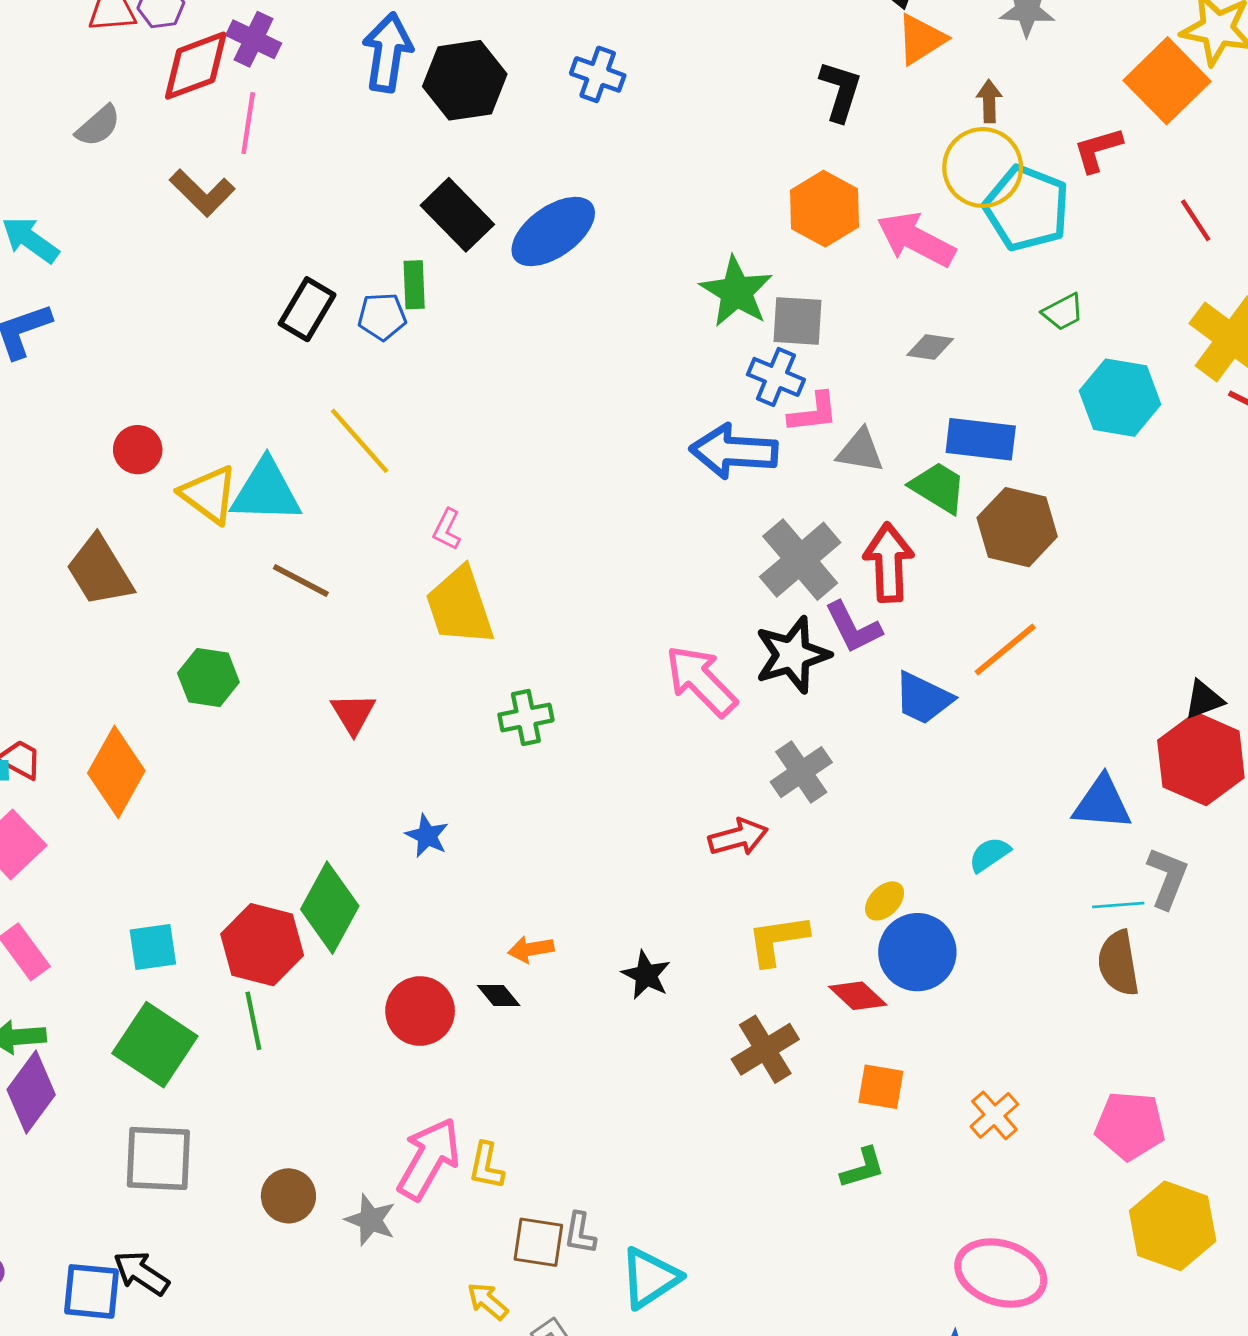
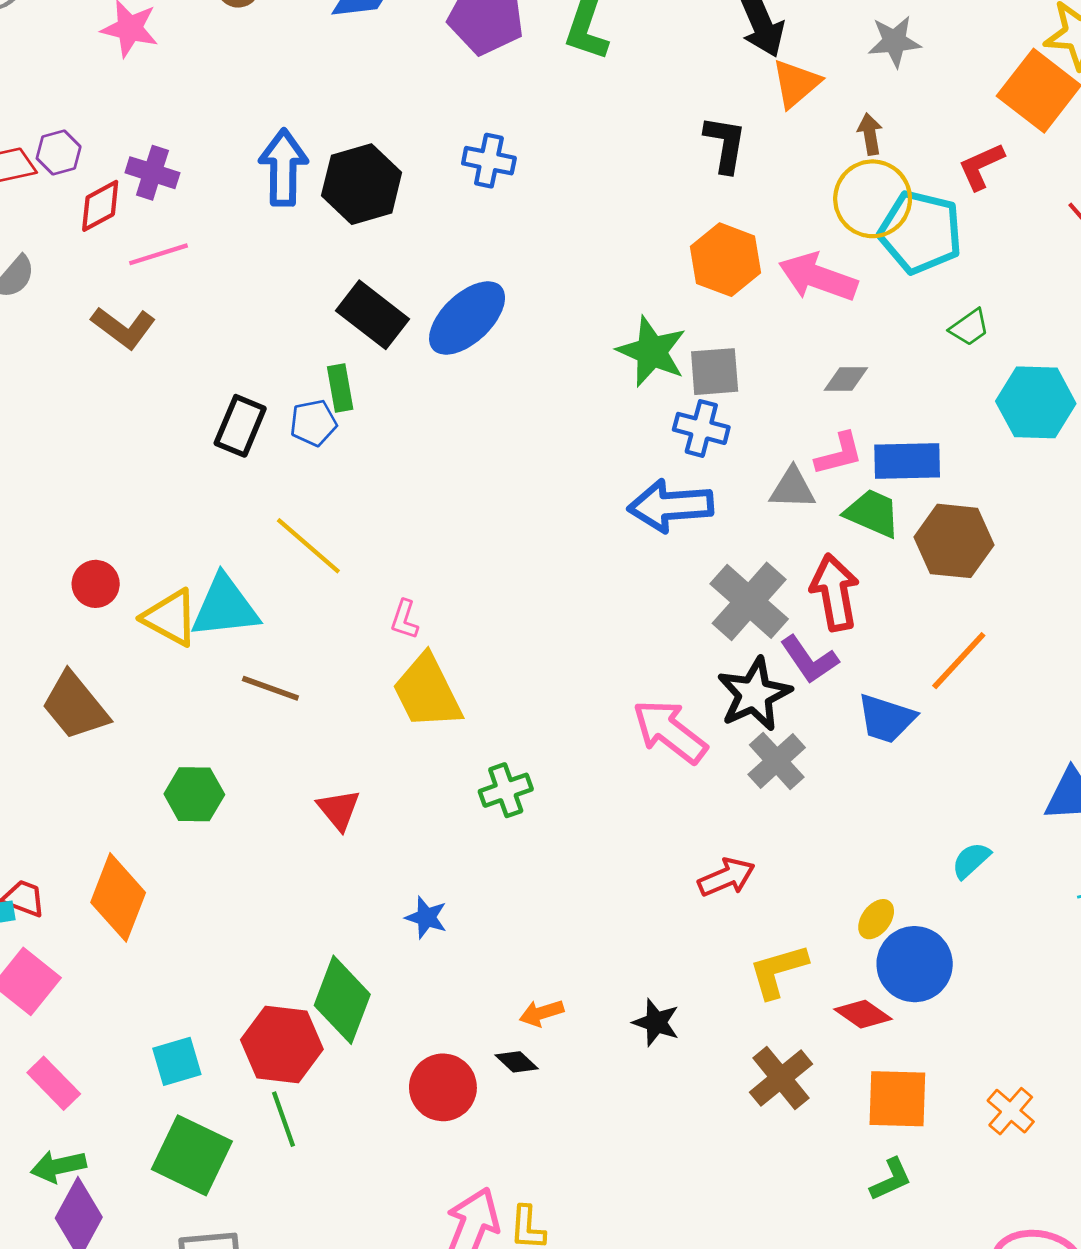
red diamond: (196, 66) -> (100, 206), size x0.7
pink line: (248, 123) -> (159, 254), turned 72
pink L-shape: (813, 413) -> (839, 454), moved
gray cross: (801, 772) -> (777, 761), moved
orange square: (881, 1087) -> (897, 1099), size x1.4

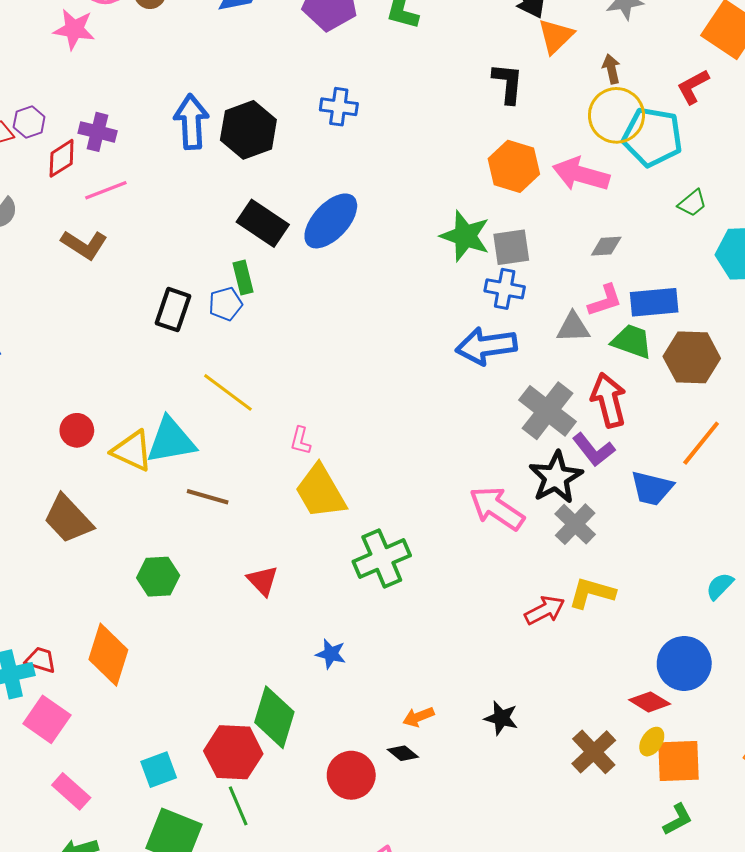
green cross: (506, 790) -> (382, 558), size x1.5
yellow ellipse: (876, 919) -> (652, 742), moved
yellow L-shape: (778, 971) -> (592, 593), moved, turned 36

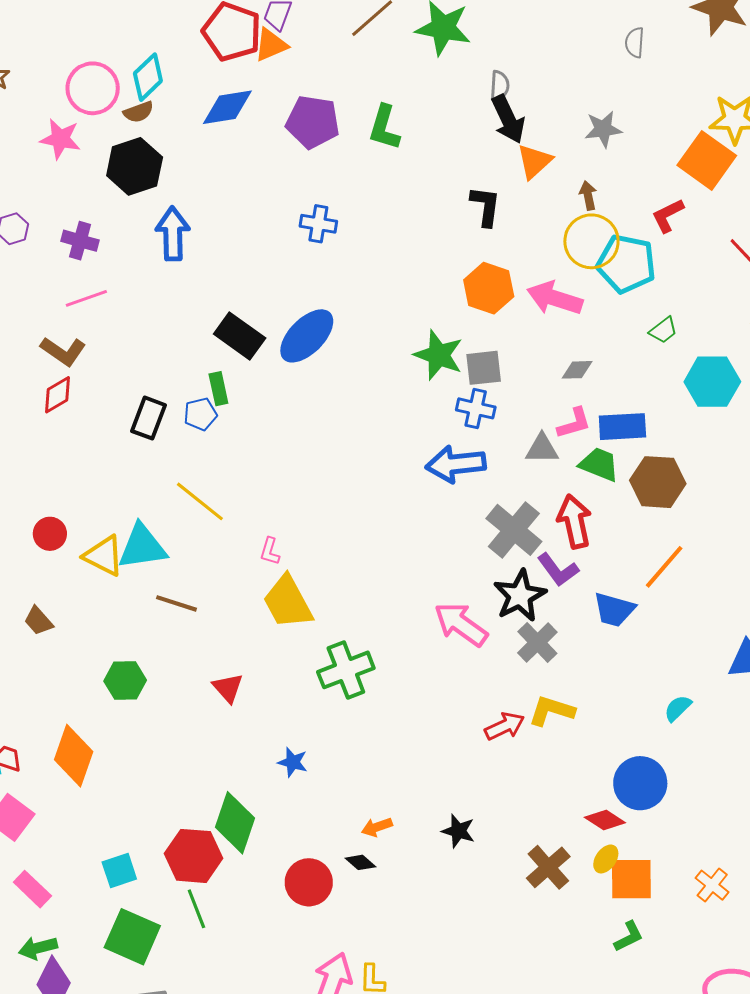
black hexagon: (248, 130) -> (135, 166), moved
red diamond: (62, 158) -> (57, 395), moved
brown trapezoid: (68, 519) -> (38, 621), size x0.6

